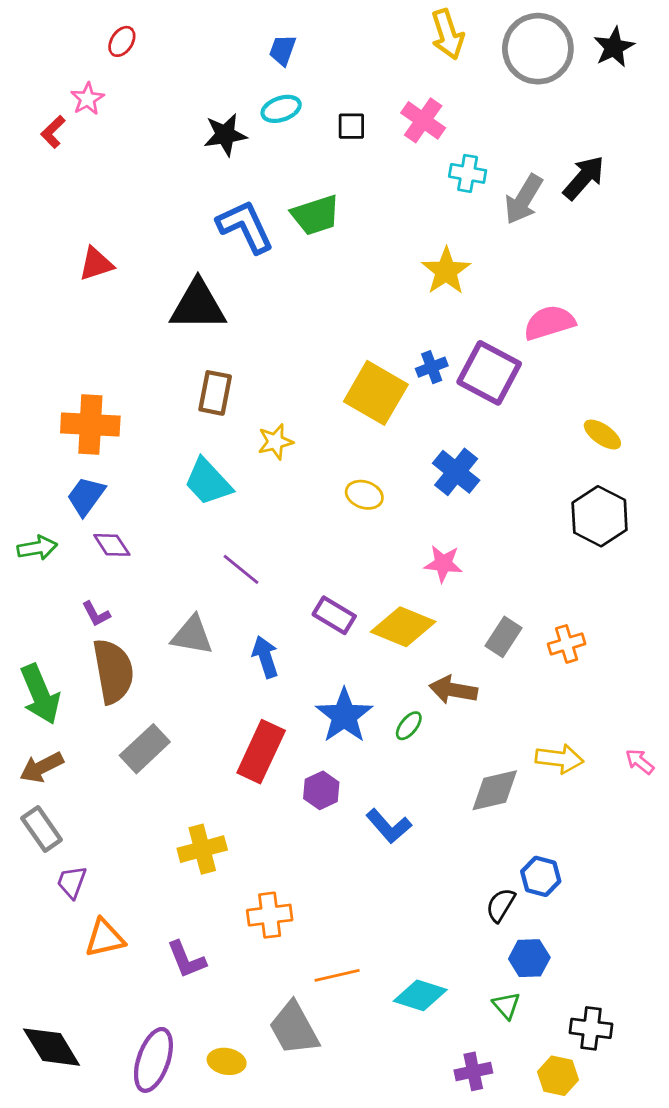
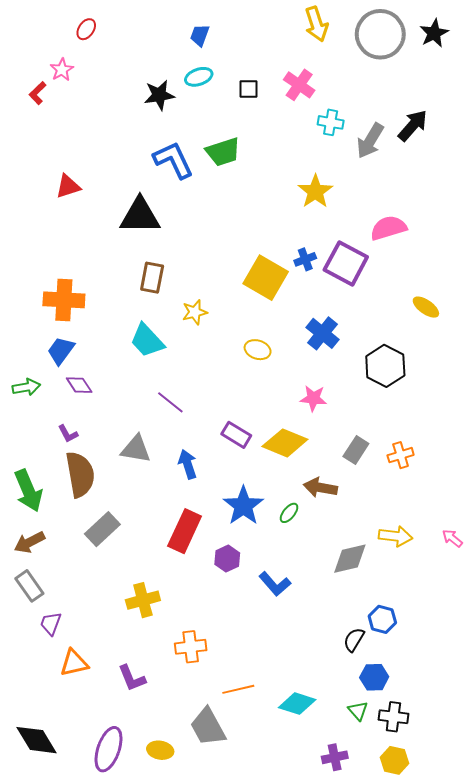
black hexagon: (600, 516) -> (385, 366), moved
black cross: (591, 1028) -> (393, 717), moved

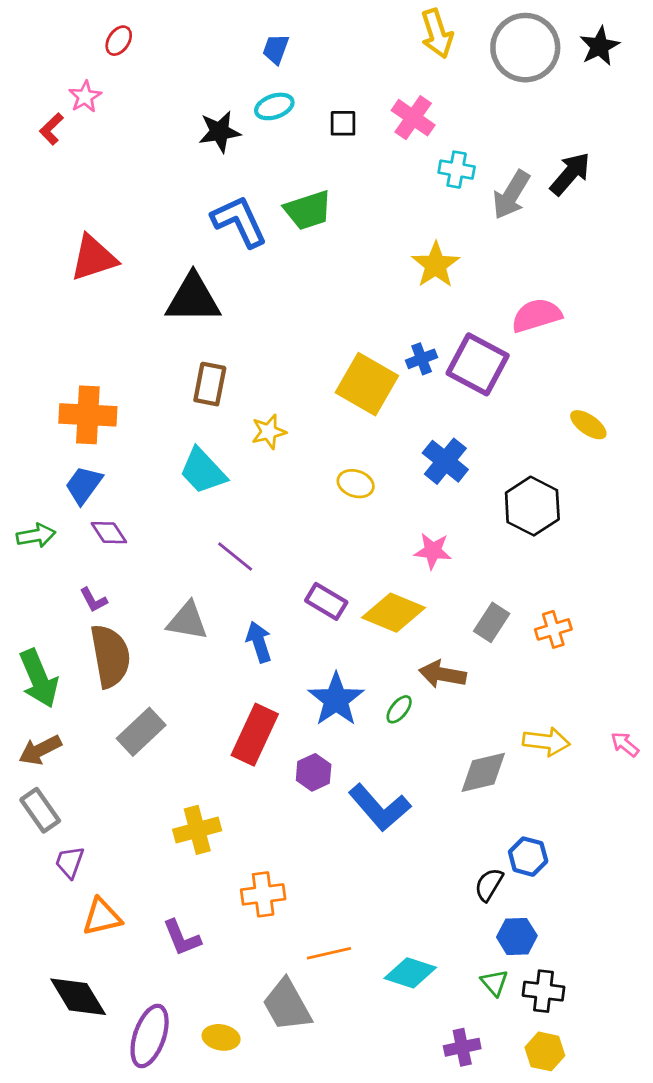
red triangle: (68, 186) -> (93, 258), size x1.4
blue L-shape: (275, 584) -> (379, 807), size x1.4
black diamond: (36, 740) -> (78, 997), moved

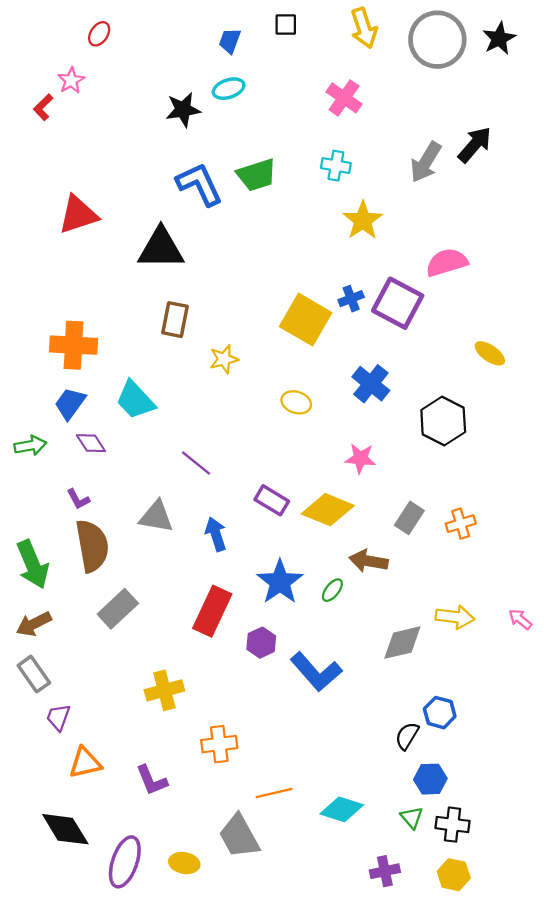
black square: (343, 123) -> (286, 24), moved
cyan cross: (457, 170) -> (336, 166), moved
cyan trapezoid: (203, 471) -> (135, 400), moved

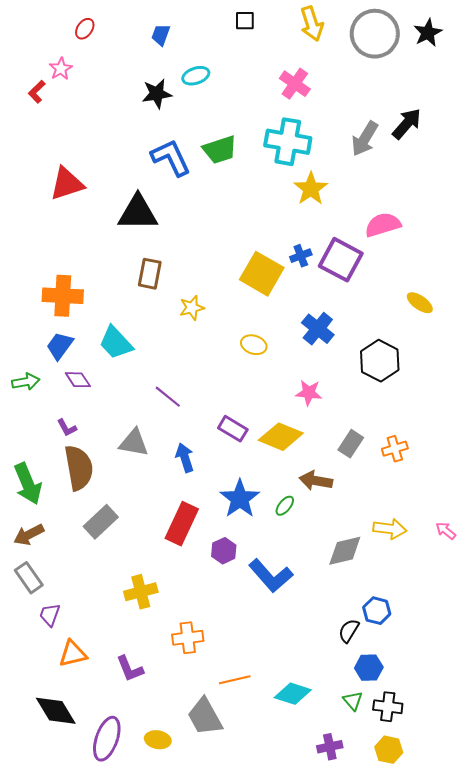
blue trapezoid: (230, 41) -> (161, 35), moved
cyan cross: (336, 166) -> (288, 142), size x1.8

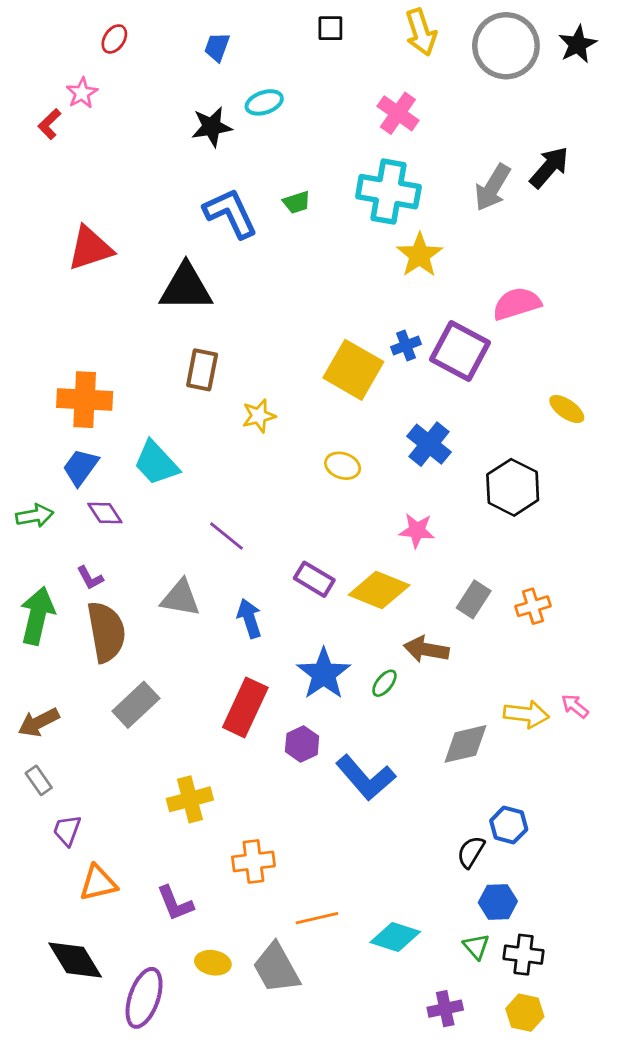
green trapezoid: (220, 150) -> (297, 202), size x0.6
green arrow: (28, 484) -> (37, 616), moved, turned -144
pink arrow: (446, 531) -> (575, 706), moved
gray rectangle: (29, 578) -> (39, 780), size x0.7
yellow ellipse: (158, 740) -> (213, 963), moved

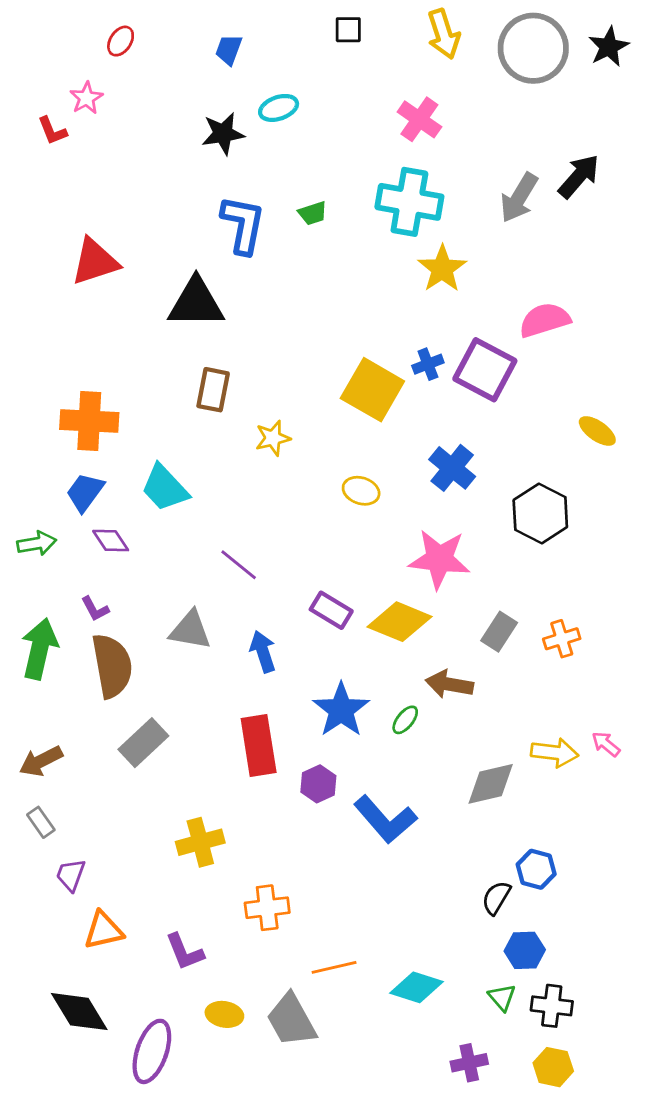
red L-shape: (50, 124) -> (52, 131), turned -68
blue L-shape: (230, 213) -> (243, 225), turned 36
pink star: (417, 531) -> (439, 559), size x1.6
red rectangle: (245, 707) -> (259, 745), turned -34

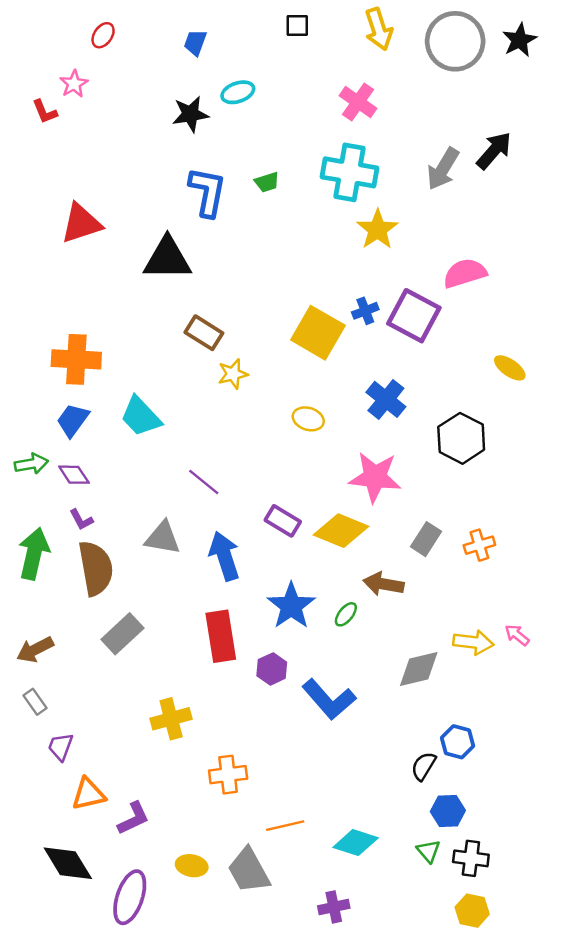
brown rectangle: (213, 390) -> (204, 333), moved, turned -69
purple diamond: (111, 541) -> (74, 475), moved
blue arrow: (263, 652) -> (224, 556), size x1.4
purple L-shape: (185, 952) -> (133, 818), moved, turned -93
purple cross: (469, 1063) -> (334, 907), moved

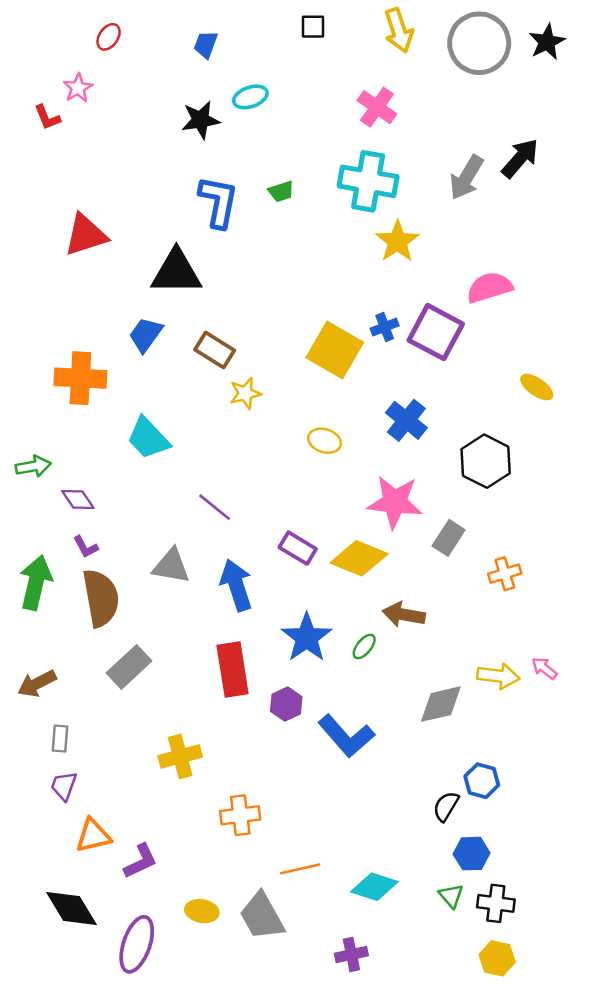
blue trapezoid: (73, 420) -> (146, 335), moved
green arrow: (31, 464) -> (33, 466), moved
gray rectangle: (426, 539) -> (449, 538), moved
gray rectangle: (35, 702) -> (60, 739), moved, turned 40

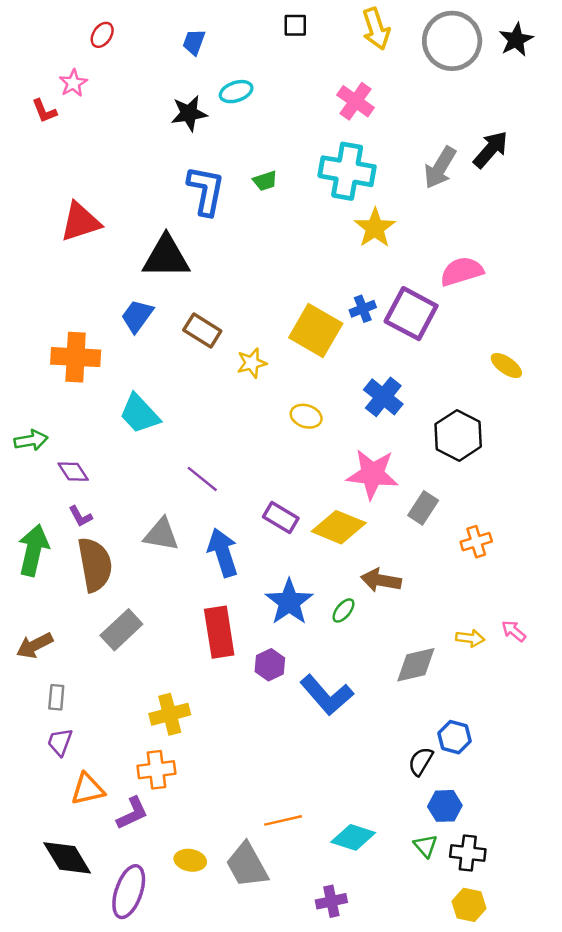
yellow star: (245, 393) -> (252, 363), moved
yellow arrow: (498, 676) -> (470, 638), size x0.7
orange cross: (240, 815) -> (156, 770), moved

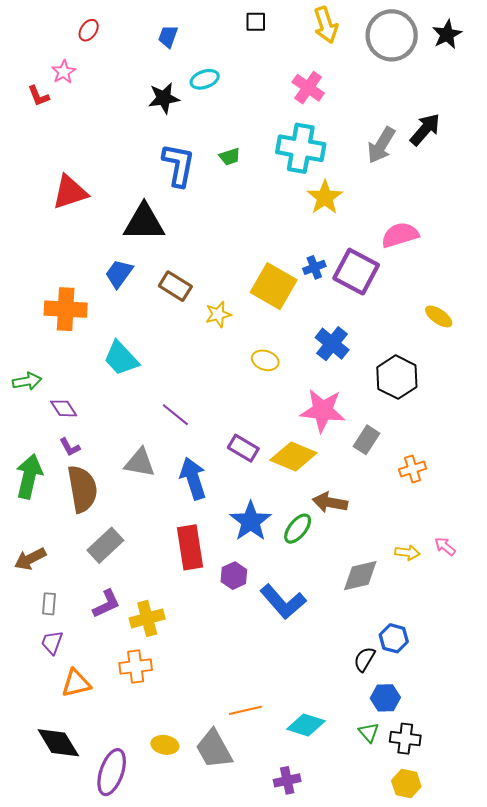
green ellipse: (343, 610) -> (298, 529), size x1.4
purple L-shape: (132, 813) -> (106, 604), moved

